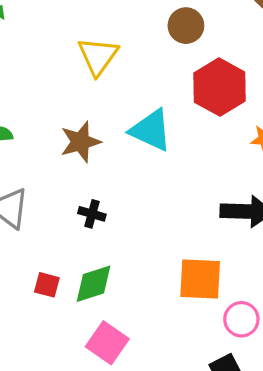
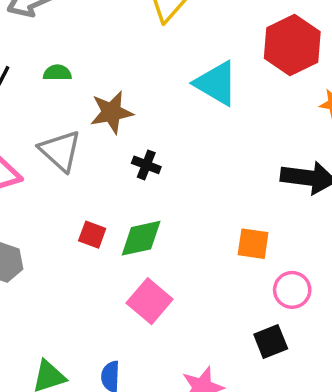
brown star: (80, 142) -> (112, 112), moved
orange square: (200, 279) -> (253, 244), size x0.7

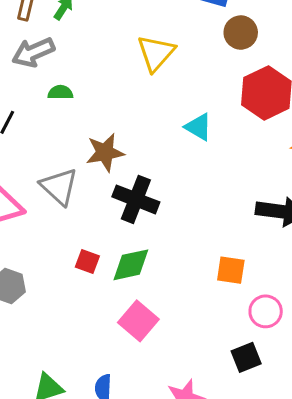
green semicircle: (57, 73) -> (60, 92), moved
cyan triangle: (216, 83) -> (198, 127), size x0.7
black cross: (146, 165) -> (136, 199), size x1.8

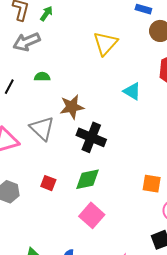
green semicircle: (60, 92) -> (42, 77), moved
red square: (87, 261) -> (48, 183), moved

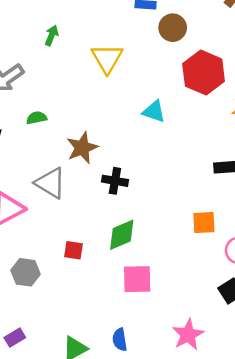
green arrow: (46, 14) -> (52, 36), moved
black cross: (91, 137) -> (115, 181), size x0.7
pink square: (92, 215) -> (137, 279), turned -30

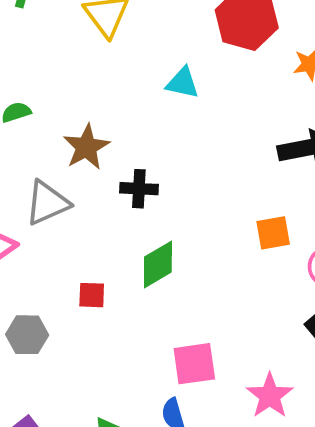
gray triangle: (50, 183) -> (47, 203), turned -48
pink square: (137, 279) -> (194, 364), moved

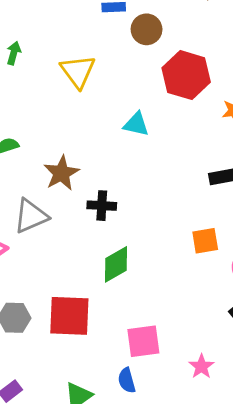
red square: (92, 295) -> (69, 316), moved, size x2.0
pink star: (270, 396) -> (201, 366), size x0.7

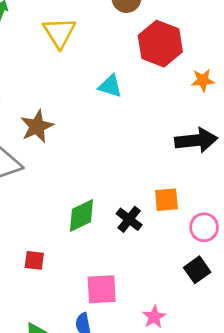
black cross: (102, 206) -> (129, 219), moved, turned 30
red square: (69, 316) -> (34, 260), size x0.5

